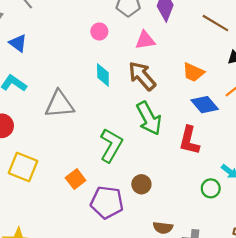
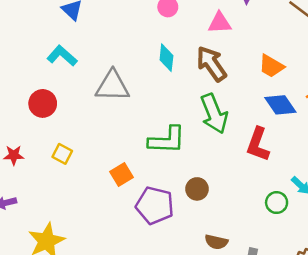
green L-shape: (111, 145) -> (167, 140), turned 56
yellow square: (23, 167) -> (62, 154), size x0.6

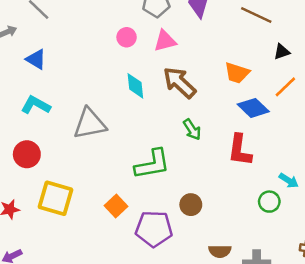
pink triangle: (220, 23) -> (165, 41), moved
green arrow: (214, 114) -> (192, 130), size x0.6
yellow square: (62, 154) -> (56, 198), size x1.8

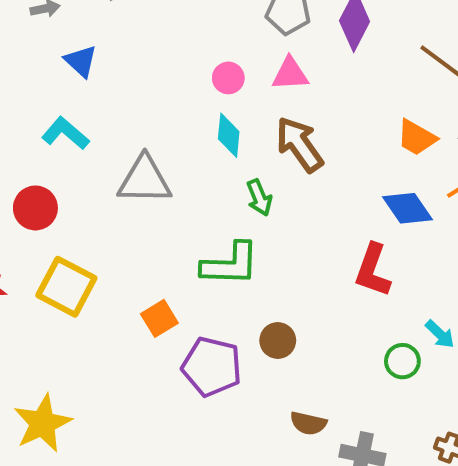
pink circle: (127, 37) -> (228, 78), moved
orange trapezoid: (237, 73) -> (417, 138), moved
green arrow: (192, 130) -> (259, 198), moved

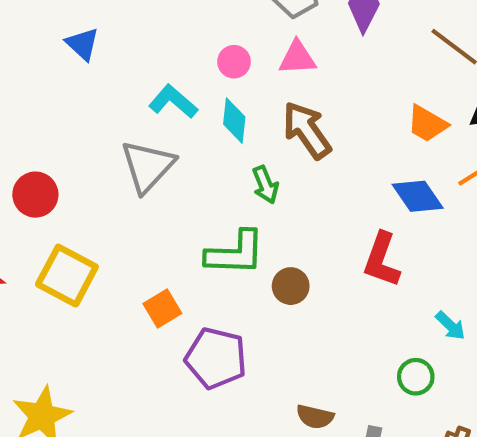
cyan L-shape: (65, 133) -> (173, 102), moved
gray triangle: (145, 180) -> (148, 166), turned -48
brown circle: (278, 340) -> (291, 286), moved
green circle: (402, 361) -> (416, 377), moved

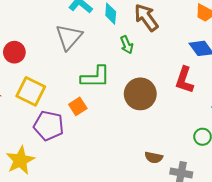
green L-shape: (235, 253) -> (95, 77), moved
brown circle: (291, 286) -> (140, 94), size x1.8
purple pentagon: (216, 358) -> (49, 126), moved

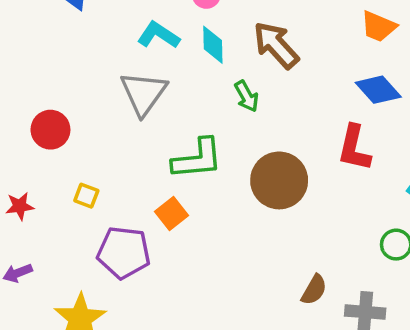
yellow square: (31, 91) -> (86, 196), size x0.5
brown semicircle: (154, 157) -> (314, 290), turned -66

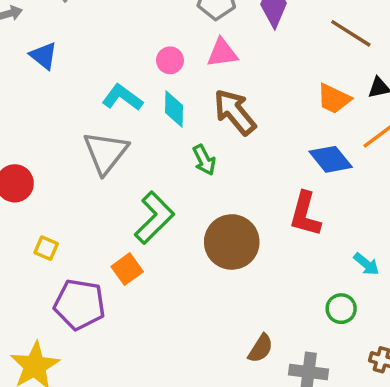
green L-shape: (197, 159) -> (154, 218), turned -42

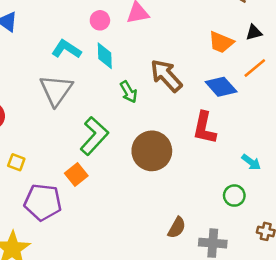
brown arrow: (235, 112) -> (166, 76), moved

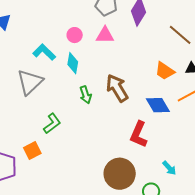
green L-shape: (94, 136) -> (52, 123), size x0.7
brown circle: (152, 151) -> (120, 174), moved

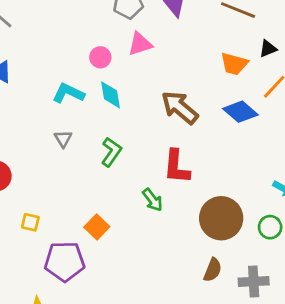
gray triangle: (30, 82) -> (63, 139), size x0.5
green arrow: (86, 95) -> (153, 200), moved
green L-shape: (52, 123) -> (111, 152), moved
red L-shape: (139, 134) -> (177, 167), moved

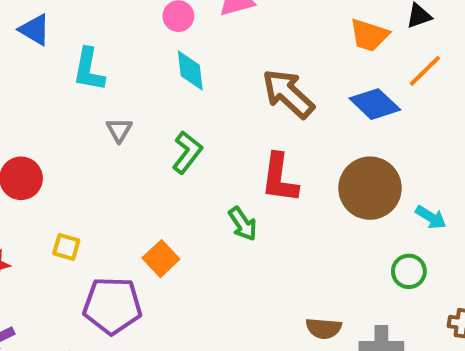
cyan L-shape: (68, 93) -> (89, 70), moved, turned -108
brown circle: (221, 218) -> (370, 188), moved
brown semicircle: (213, 270) -> (324, 328), turned 70

